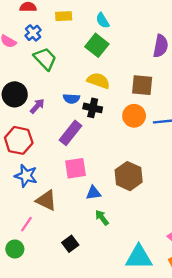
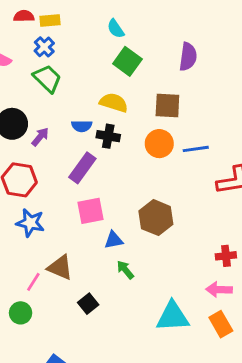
yellow rectangle: (64, 16) -> (50, 21), moved
blue cross: (33, 33) -> (44, 47), moved
green square: (97, 45) -> (127, 61), moved
brown triangle: (46, 200) -> (60, 267), moved

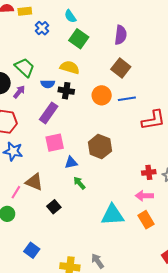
blue cross: (44, 47) -> (42, 28), moved
green trapezoid: (47, 79) -> (25, 67), moved
brown square: (167, 106) -> (121, 68), moved, turned 36

